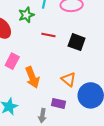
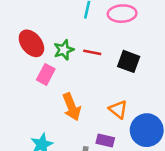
green star: (26, 15) -> (64, 50), moved
pink rectangle: (12, 61) -> (46, 74), moved

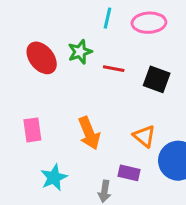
green star: (64, 50) -> (80, 52), moved
pink rectangle: (46, 74) -> (32, 130), moved, turned -36

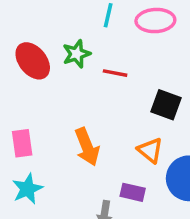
black square: (157, 79) -> (166, 105), moved
cyan star: (54, 178) -> (27, 189), moved

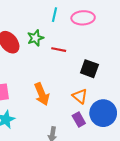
purple rectangle: (133, 192) -> (79, 119), moved, turned 48

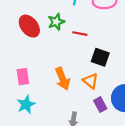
black square: (89, 69) -> (100, 57), moved
orange triangle: (80, 96) -> (91, 81), moved

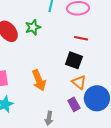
red line: (80, 34) -> (81, 38), moved
orange triangle: (91, 81) -> (79, 82), moved

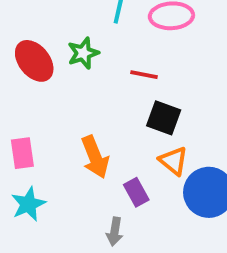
red line: (81, 38) -> (144, 75), moved
purple rectangle: (74, 104) -> (136, 192), moved

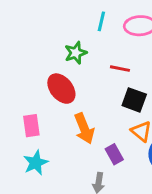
red ellipse: (34, 61) -> (61, 89), moved

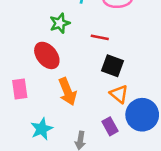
purple rectangle: (114, 154) -> (110, 126), moved
cyan star: (36, 163) -> (42, 129), moved

